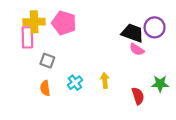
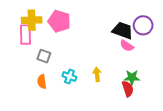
cyan cross: (75, 83) -> (69, 76), turned -32
green star: (160, 84) -> (132, 77), moved

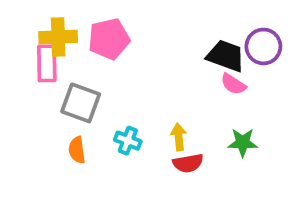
pink pentagon: (59, 21) -> (109, 39), turned -30
gray square: (44, 56) -> (81, 103), size x1.5
red semicircle: (128, 89) -> (188, 163), moved, turned 98

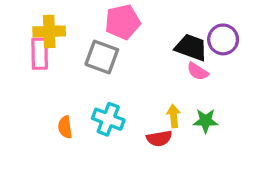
pink pentagon: (109, 39) -> (123, 22), moved
gray square: (81, 103) -> (102, 57), moved
yellow arrow: (179, 137) -> (174, 116), moved
cyan cross: (128, 141) -> (108, 119), size x1.4

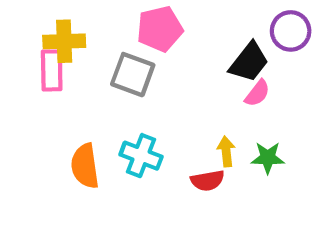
purple circle: (223, 39) -> (291, 31), moved
black trapezoid: (191, 47) -> (249, 62), turned 108
pink semicircle: (198, 71) -> (257, 93), turned -85
orange semicircle: (65, 127) -> (85, 166), size x1.5

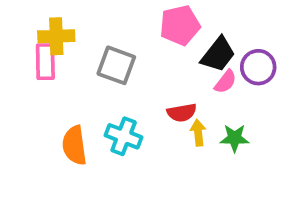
pink pentagon: (160, 29) -> (180, 25), moved
purple circle: (291, 31) -> (258, 67), moved
red semicircle: (207, 181) -> (182, 113), moved

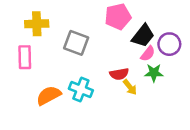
pink rectangle: (45, 62) -> (25, 57), moved
yellow arrow: (198, 133) -> (130, 87), turned 147
green star: (235, 138) -> (154, 73), moved
orange semicircle: (74, 145) -> (49, 95), turned 70

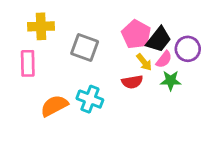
pink pentagon: (118, 17) -> (136, 34), moved, turned -30
yellow arrow: (130, 87) -> (144, 62), moved

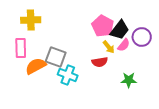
gray square: (85, 48) -> (56, 57), moved
green star: (171, 81) -> (129, 80), moved
orange semicircle: (54, 106) -> (36, 66), moved

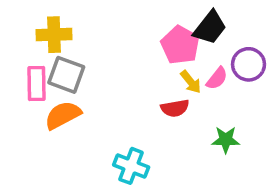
black trapezoid: (120, 30) -> (210, 28), moved
gray square: (56, 57) -> (66, 75), moved
cyan cross: (68, 75) -> (131, 166), moved

